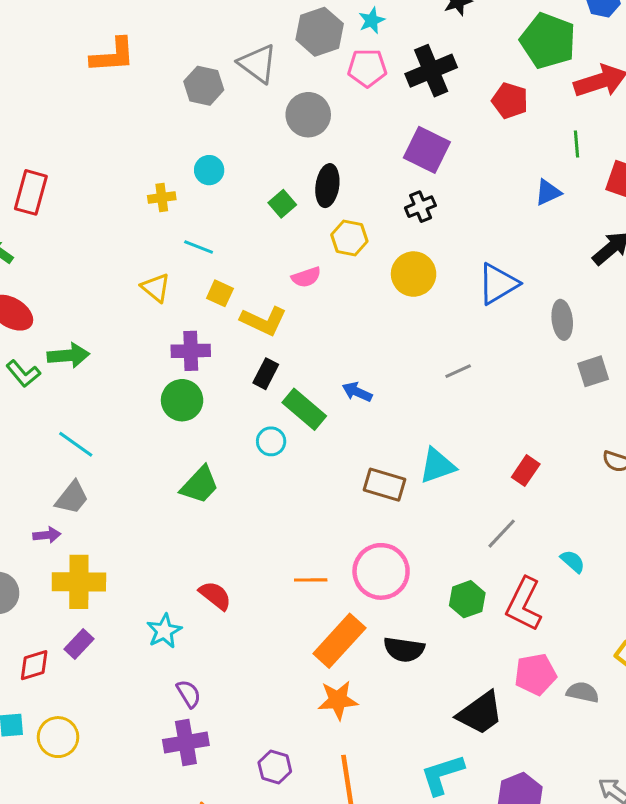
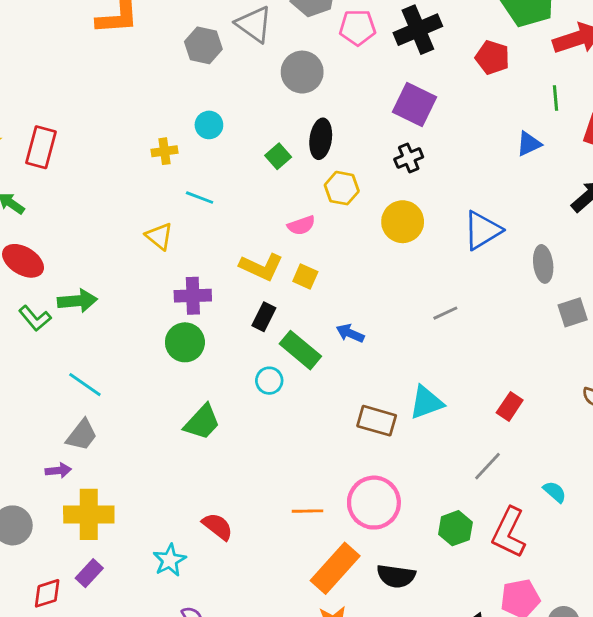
yellow square: (220, 293) -> (305, 276), moved

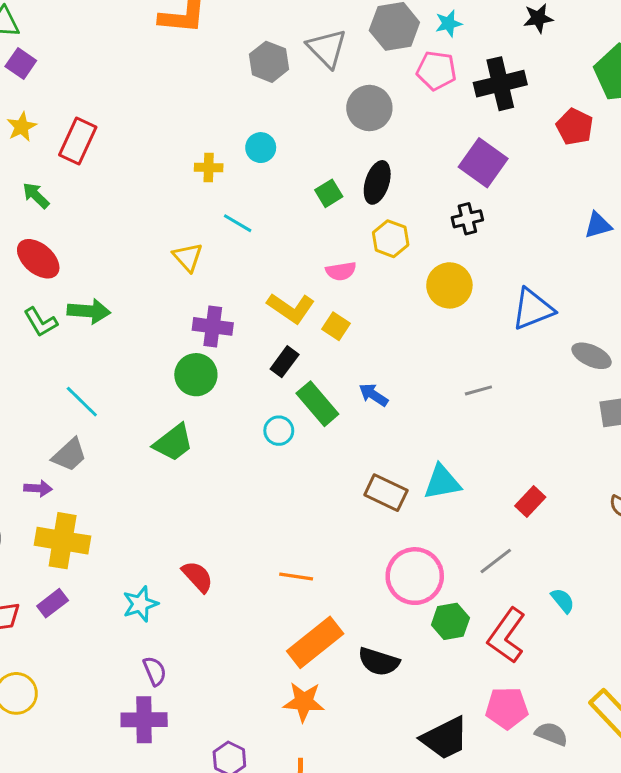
gray ellipse: (543, 264) -> (592, 356), turned -68
green trapezoid: (202, 422) -> (173, 443), moved
pink circle: (374, 503) -> (415, 576), moved

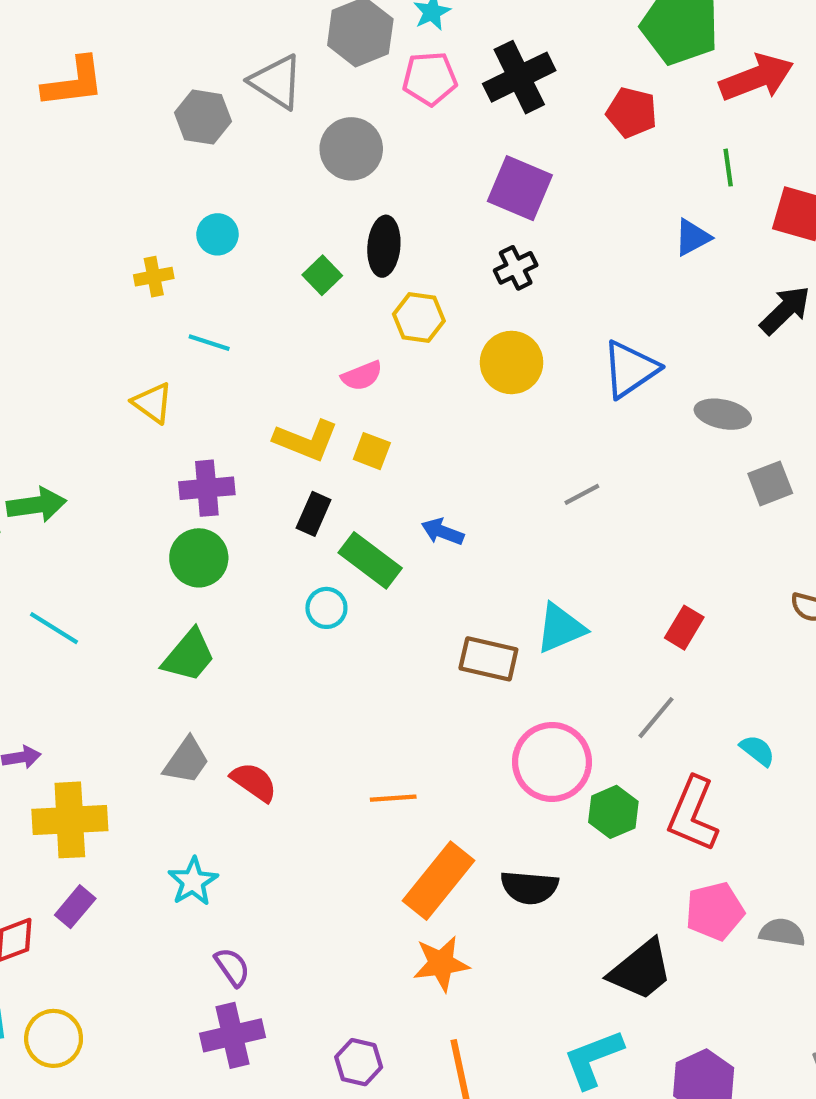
gray trapezoid: (69, 455) -> (186, 761), moved
red semicircle: (197, 577) -> (254, 782), moved

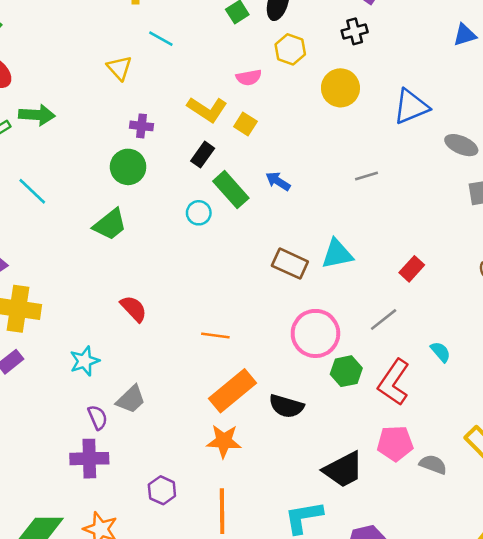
purple cross: (207, 488) -> (141, 126), size x0.7
gray trapezoid: (186, 761) -> (131, 399), moved

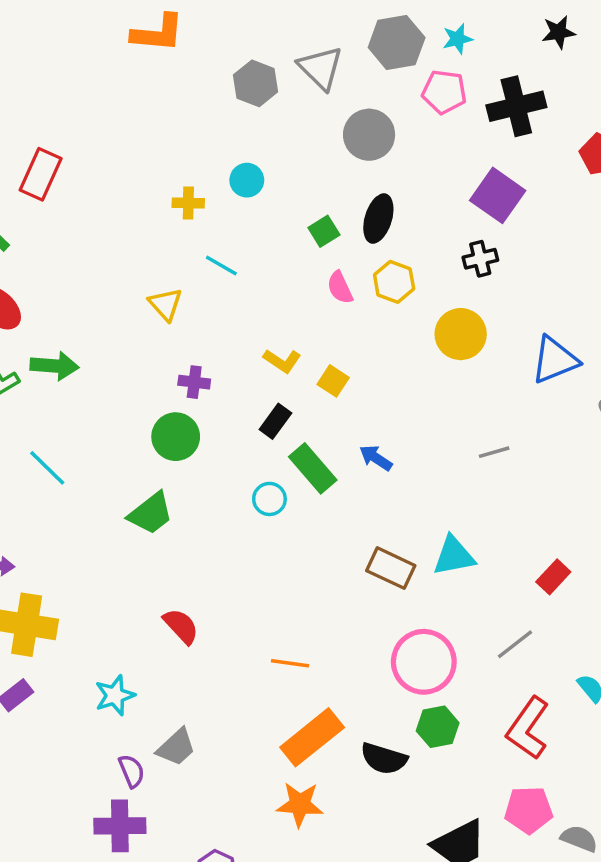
pink semicircle: (249, 77) -> (340, 288), moved, turned 75
yellow L-shape: (207, 109) -> (282, 361), size x0.7
green hexagon: (346, 371) -> (438, 727), moved

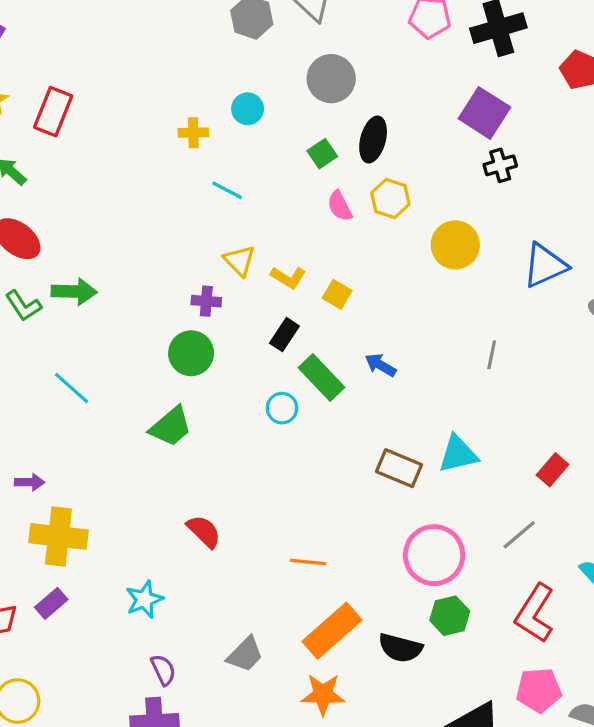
gray circle: (369, 135) -> (331, 79), moved
black cross: (480, 259) -> (500, 165), moved
yellow triangle: (165, 304) -> (239, 261), moved
gray line: (494, 452) -> (492, 355), turned -60
gray trapezoid: (176, 747) -> (245, 654), moved

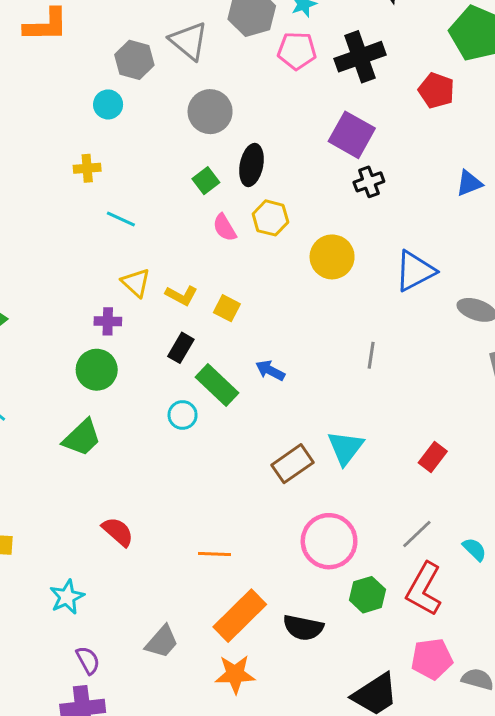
cyan circle: (248, 109) -> (108, 104), moved
cyan triangle: (458, 454) -> (346, 448), turned -36
brown rectangle: (399, 468) -> (292, 464), turned -54
gray line: (519, 535) -> (417, 534), moved
green hexagon: (450, 616) -> (367, 595), moved

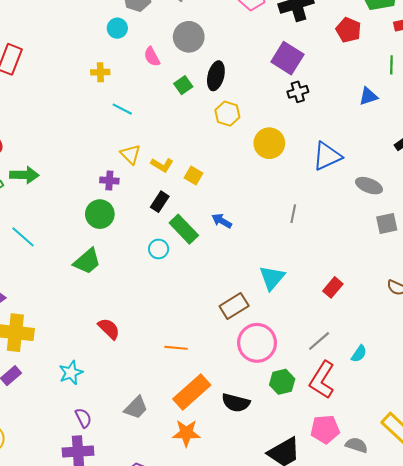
pink semicircle: (225, 228) -> (152, 57), moved
brown rectangle: (292, 464) -> (234, 306), moved
cyan semicircle: (474, 549) -> (359, 354), turned 78

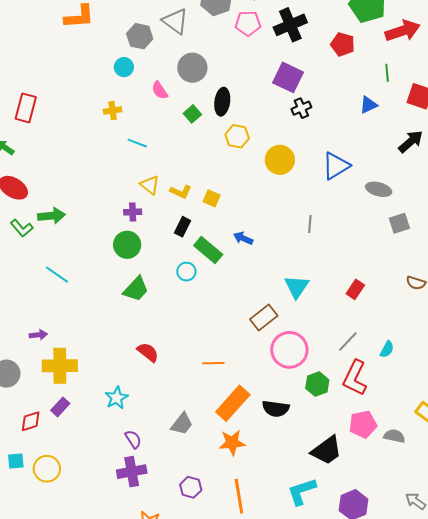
green trapezoid: (87, 261) -> (136, 289), moved

